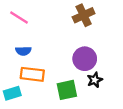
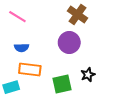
brown cross: (84, 15) -> (78, 15), turned -30
purple circle: (85, 59) -> (69, 42), moved

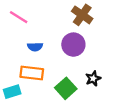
blue semicircle: (22, 48) -> (35, 47), moved
green square: (62, 84) -> (66, 88), turned -30

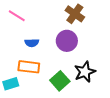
black star: (93, 78) -> (85, 72), size x1.5

